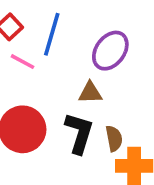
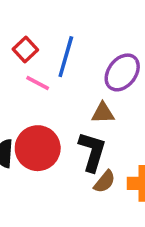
brown semicircle: (114, 138) -> (105, 182), moved, turned 50

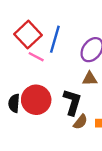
red square: (25, 50) -> (28, 35), size x1.6
brown triangle: (103, 113) -> (90, 79), moved

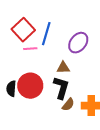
pink line: (36, 57) -> (30, 49), turned -32
brown triangle: (90, 79) -> (63, 68), moved

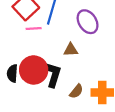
purple ellipse: (78, 43) -> (88, 22), turned -70
black L-shape: (61, 88) -> (53, 74), moved

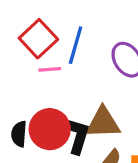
brown triangle: (71, 50) -> (103, 123), moved, size x1.6

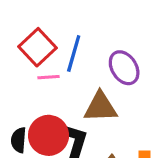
brown triangle: (103, 123) -> (100, 107), moved

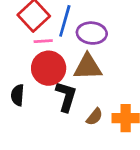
purple ellipse: (124, 68) -> (92, 33), moved, turned -52
red circle: (49, 135) -> (49, 68), moved

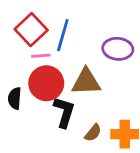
purple ellipse: (92, 33) -> (118, 49), moved
black semicircle: (18, 95) -> (15, 98), moved

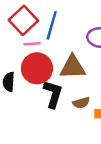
brown semicircle: (93, 133) -> (81, 103), moved, turned 35

